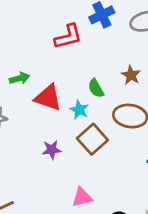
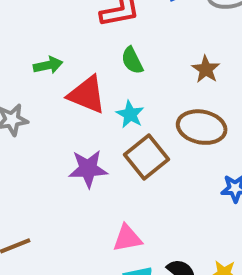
green semicircle: (96, 88) -> (132, 60), moved
purple star: (52, 150) -> (88, 169), size x1.4

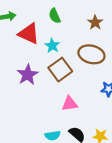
purple star: (88, 169) -> (28, 75), turned -30
pink triangle: (127, 238) -> (70, 104), moved

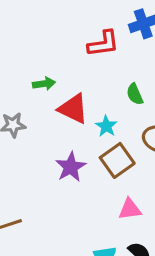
green semicircle: (55, 16) -> (135, 94), moved

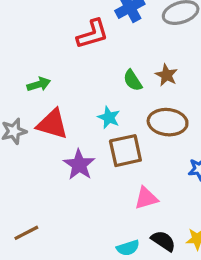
red triangle: (73, 109) -> (52, 124), moved
brown square: (117, 160) -> (125, 151), turned 32

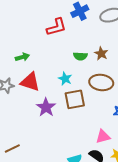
green semicircle: (133, 80) -> (80, 56), turned -56
pink triangle: (146, 198) -> (103, 136), moved

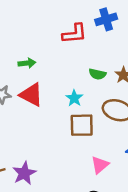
purple star: (46, 107) -> (24, 173), moved
pink triangle: (103, 136) -> (100, 165), moved, turned -35

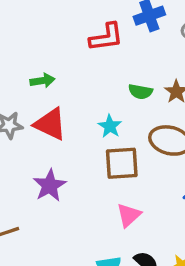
pink triangle: (100, 165) -> (129, 215), moved
purple star: (24, 173) -> (50, 185), moved

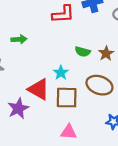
red triangle: (50, 124) -> (39, 89), moved
pink triangle: (129, 215) -> (69, 132), turned 42

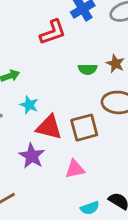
cyan star: (61, 73) -> (29, 105), moved
pink triangle: (69, 132) -> (75, 169), moved

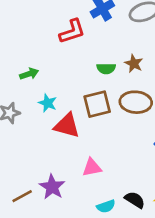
brown square: (84, 128) -> (97, 104), moved
purple star: (32, 156) -> (52, 187), moved

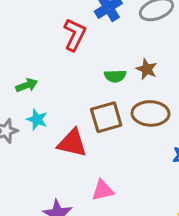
red L-shape: (72, 31) -> (75, 35), turned -44
cyan star: (48, 103) -> (37, 119), moved

